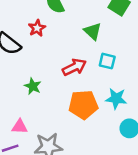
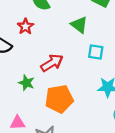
red arrow: (74, 67) -> (52, 63), moved
orange pentagon: (83, 105) -> (59, 99), moved

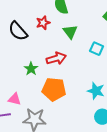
green triangle: (79, 25) -> (70, 32), moved
cyan square: (96, 52) -> (97, 49), moved

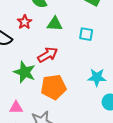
green triangle: (70, 32) -> (55, 24), turned -35
green star: (31, 69) -> (25, 72), size x1.5

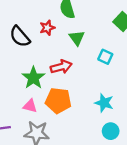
green triangle: (55, 24) -> (77, 38), turned 35
pink triangle: (16, 108) -> (30, 106), moved

